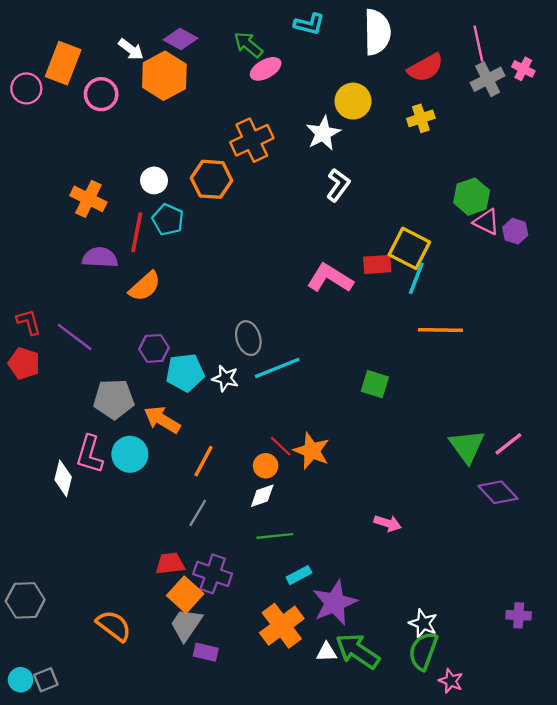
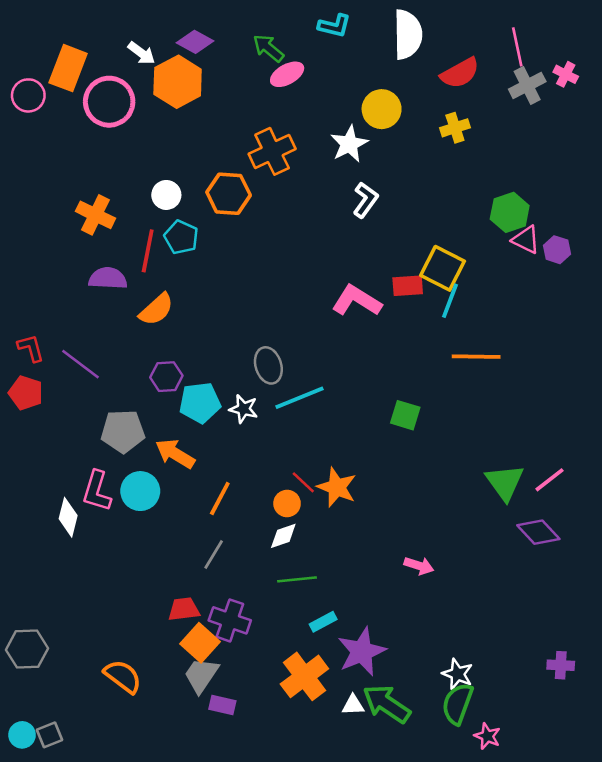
pink circle: (101, 94) -> (109, 102), size x1.4

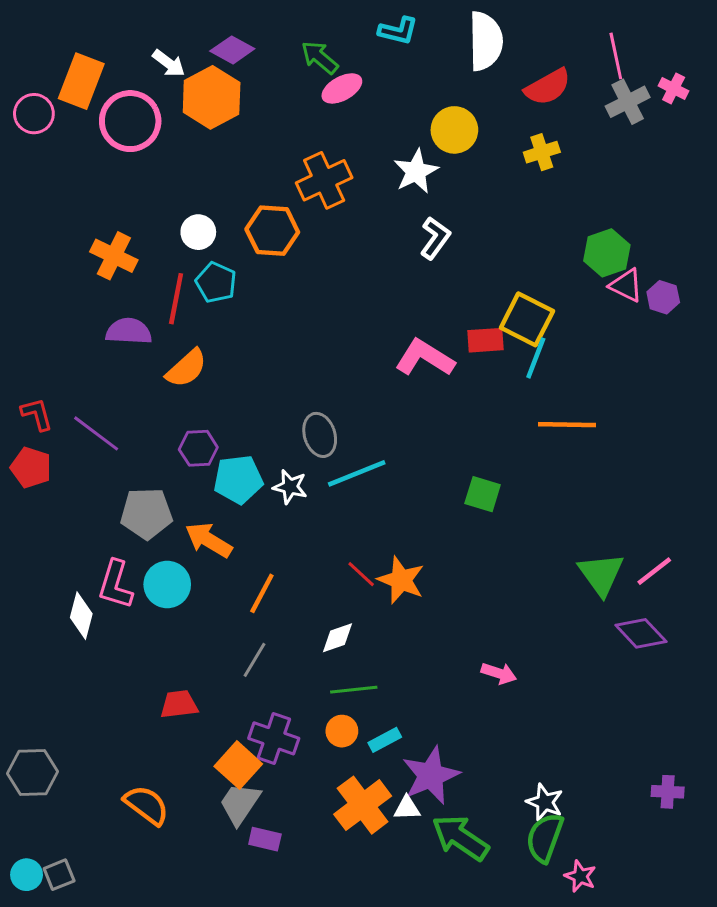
orange circle: (287, 503) -> (342, 731), moved
red trapezoid: (184, 609) -> (179, 704), moved
white triangle: (353, 705) -> (407, 808), moved

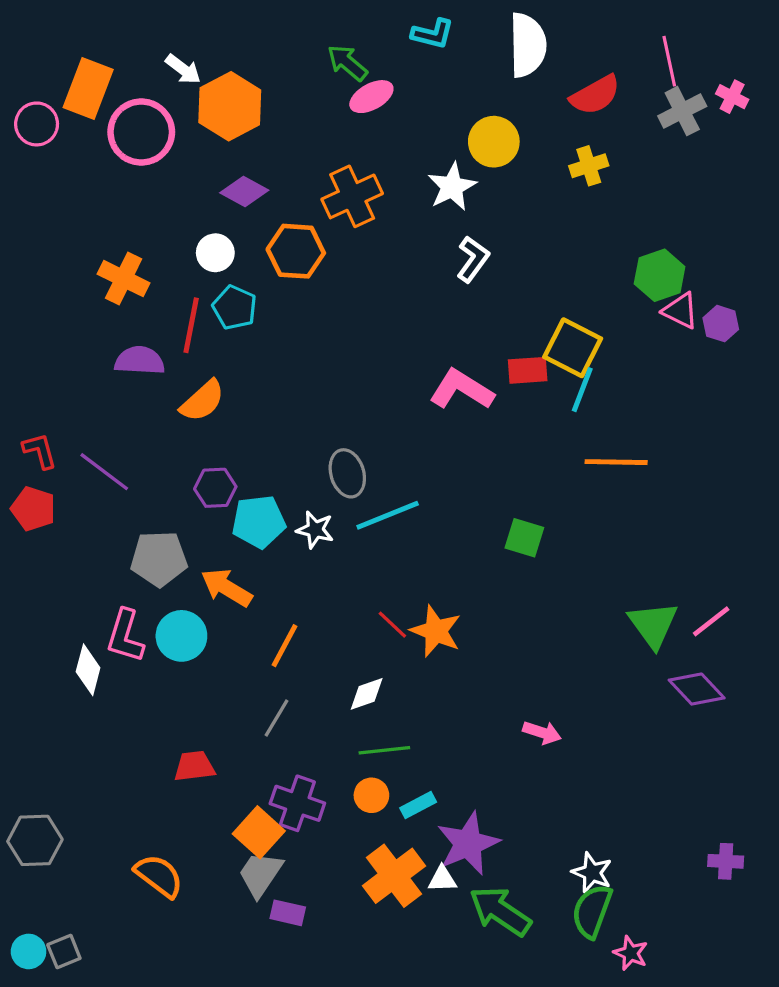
purple diamond: (232, 50) -> (244, 192), moved

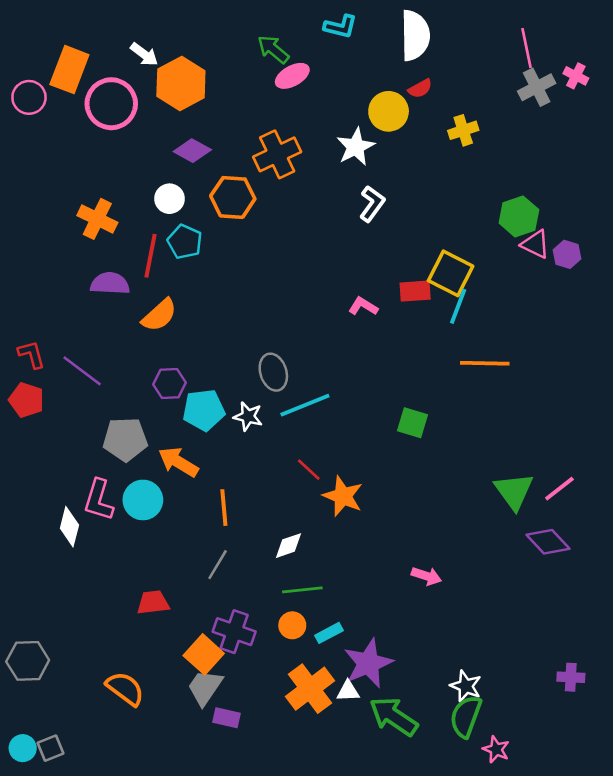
red semicircle: (595, 95) -> (420, 89), moved, size x0.6
pink L-shape: (462, 390) -> (363, 306), size x0.6
red line: (392, 625) -> (309, 470), moved
orange line: (285, 646) -> (224, 508), turned -33

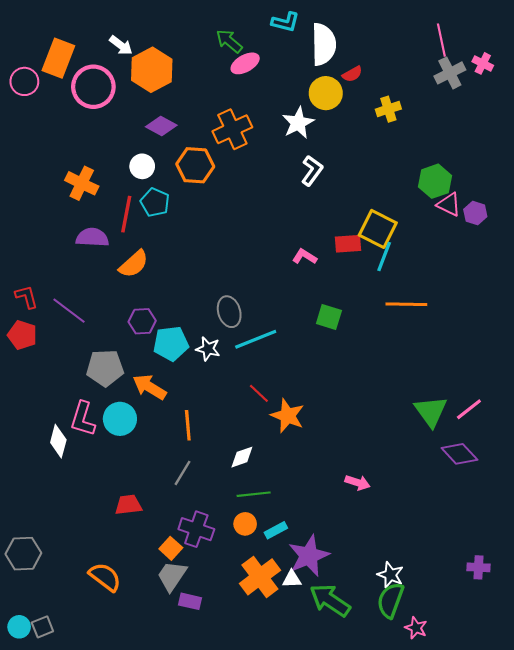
white semicircle: (415, 35) -> (324, 44), moved
green square: (413, 423) -> (329, 317), moved
orange square: (204, 654) -> (171, 548), size x0.7

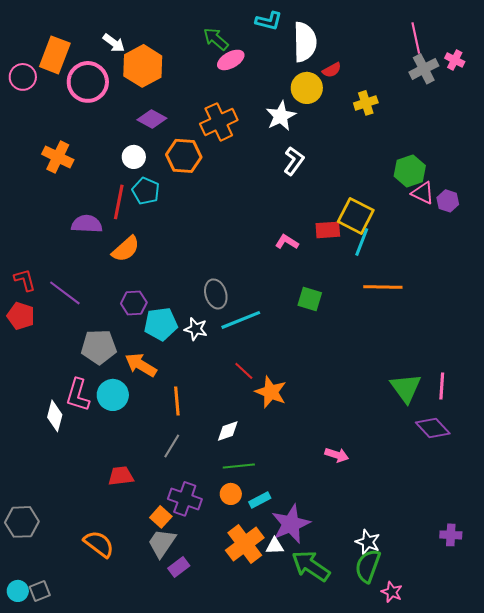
orange cross: (82, 183) -> (58, 157), moved
pink line: (469, 409) -> (442, 386), turned -48
purple rectangle: (190, 601) -> (179, 567), turned -50

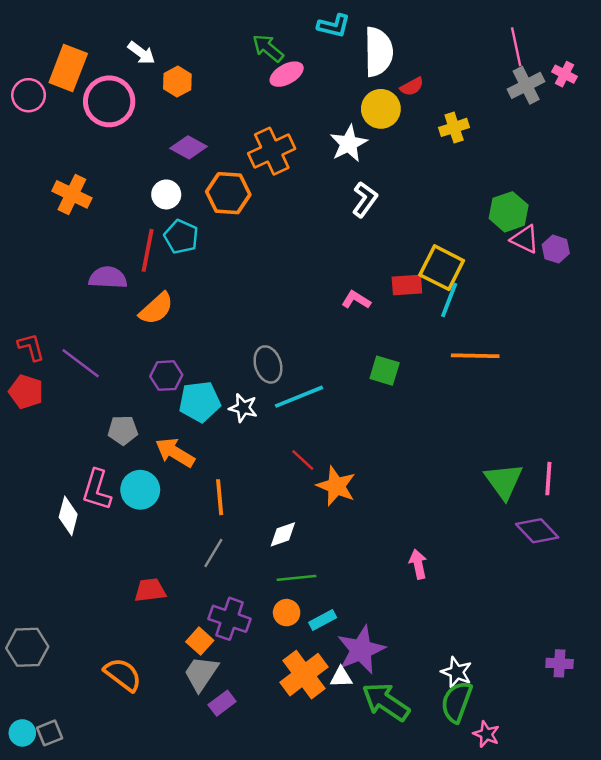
orange hexagon: (143, 66) -> (177, 82), size x0.6
gray pentagon: (99, 347) -> (123, 430), size x0.7
pink arrow: (337, 455) -> (418, 564), turned -120

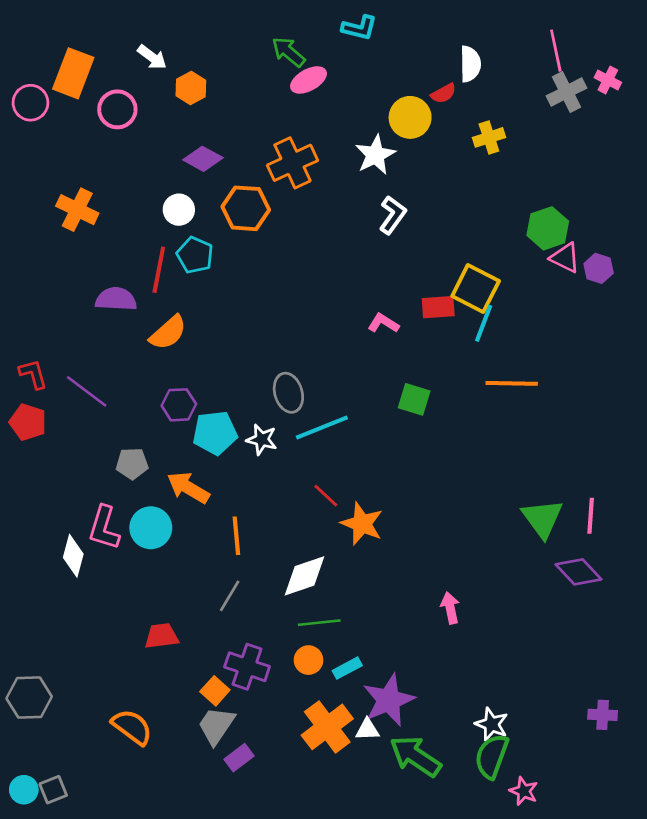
white semicircle: (378, 52) -> (470, 64), moved, size x0.7
pink circle: (109, 101) -> (117, 109), size x0.7
white diamond: (283, 534) -> (304, 576), size x1.5

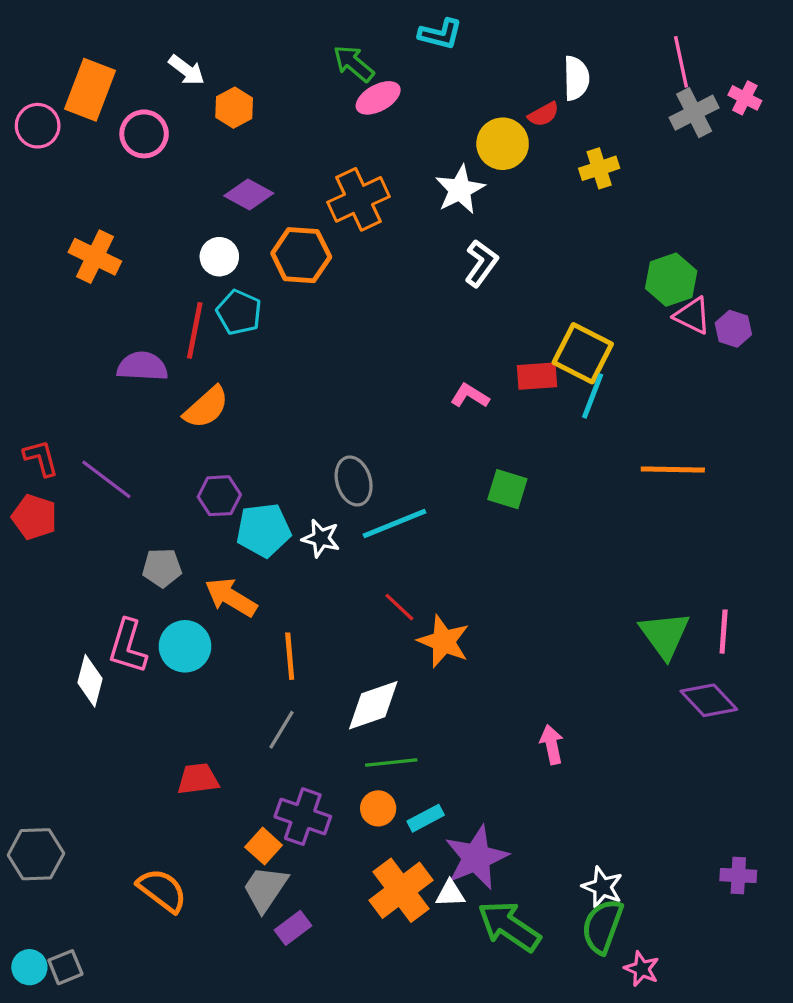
orange line: (512, 383) -> (673, 470), moved

